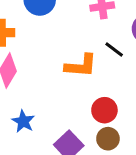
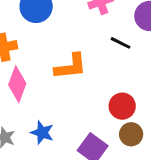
orange L-shape: (81, 66) -> (71, 66), moved

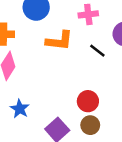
orange L-shape: (71, 66) -> (59, 41), moved

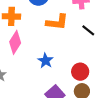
blue star: (20, 109) -> (46, 61), moved

